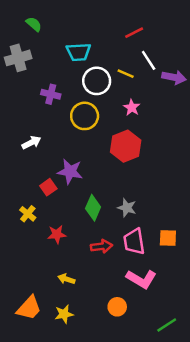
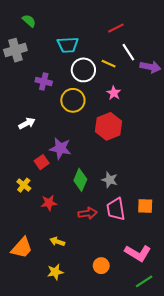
pink L-shape: (141, 279) -> (138, 253), moved
orange trapezoid: (29, 308) -> (22, 248), moved

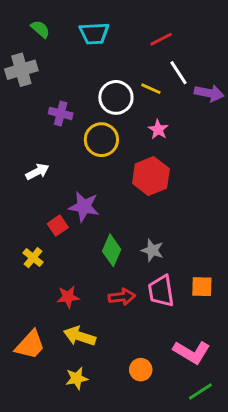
cyan trapezoid: (68, 45) -> (94, 33), moved
red star: (49, 203) -> (68, 297), moved
yellow arrow: (57, 242) -> (80, 336), size x1.5

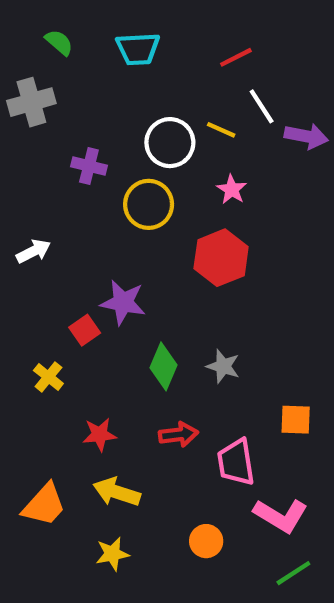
white arrow: (37, 172) -> (34, 251), moved
pink trapezoid: (161, 291) -> (236, 462), moved

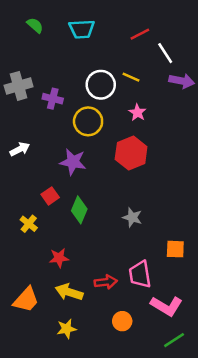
gray cross: (31, 102) -> (19, 86), moved
white line: (262, 106) -> (165, 53), moved
purple star: (123, 302) -> (73, 162), moved
green diamond: (164, 366) -> (79, 210), moved
red arrow: (178, 435) -> (106, 282), moved

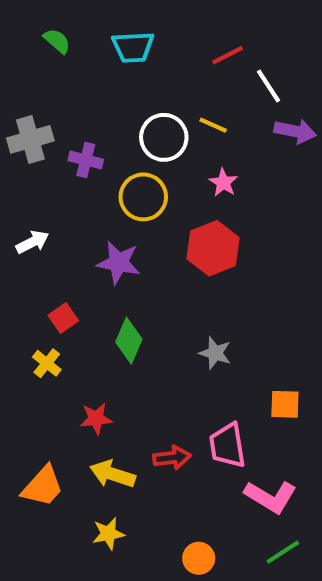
red square: (50, 196) -> (63, 318), moved
orange circle: (122, 321) -> (199, 558), moved

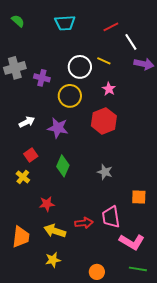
green semicircle: (57, 41) -> (18, 21), moved
white arrow: (32, 242) -> (27, 122), moved
orange trapezoid: (43, 486) -> (21, 237), turned -35
green line: (283, 552) -> (138, 269), turned 42

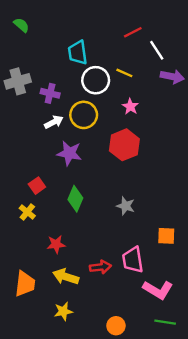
cyan trapezoid: (65, 23) -> (78, 53), moved, turned 85
white arrow: (27, 122) -> (54, 122), moved

